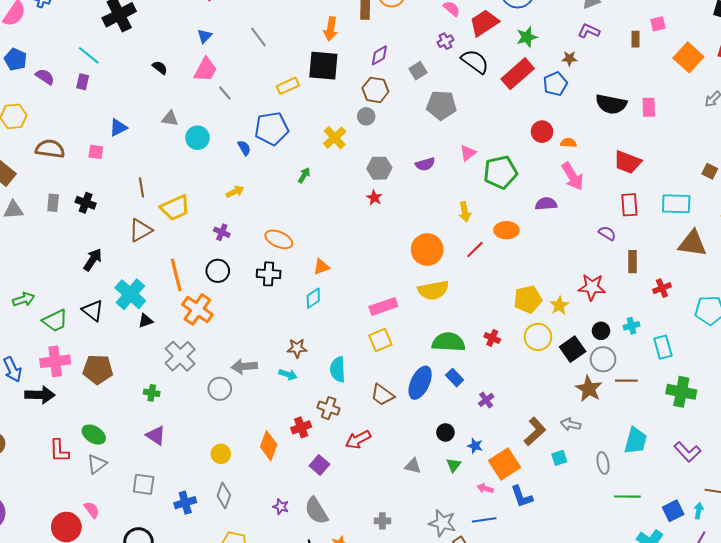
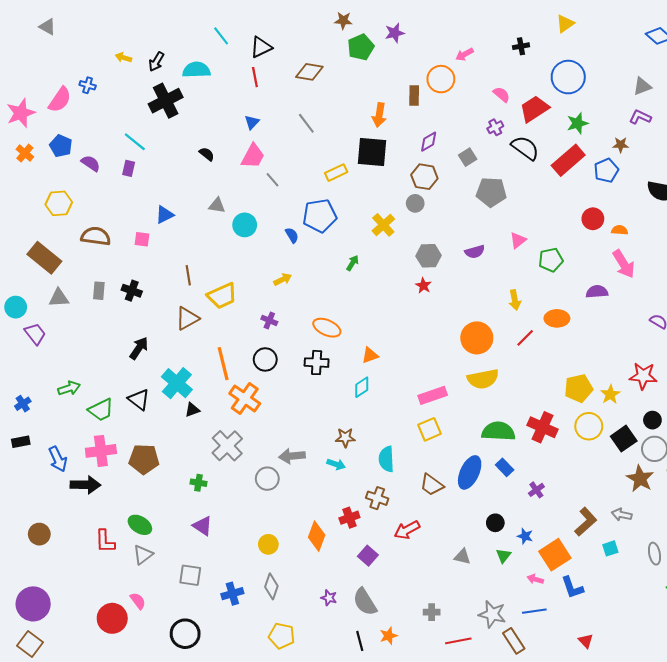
green pentagon: (500, 172) -> (551, 260), size x0.7
red cross: (492, 338) -> (543, 427), size x1.8

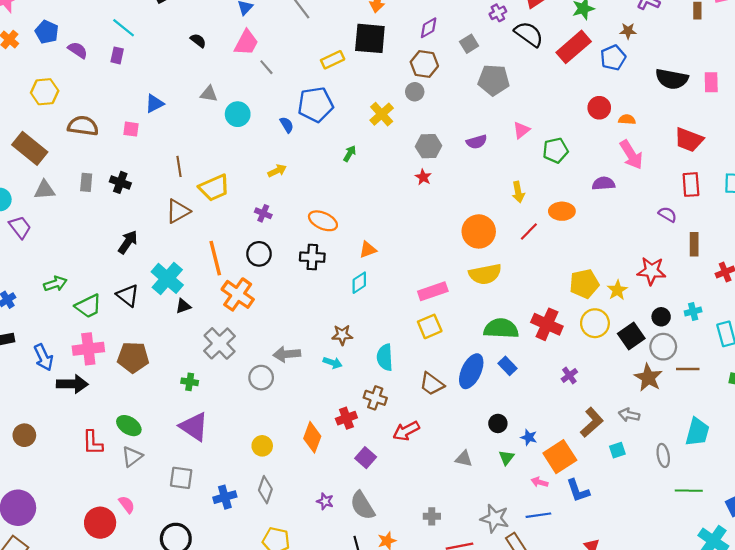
purple cross: (536, 490) -> (569, 375), moved
purple triangle: (203, 526) -> (194, 427), size x1.4

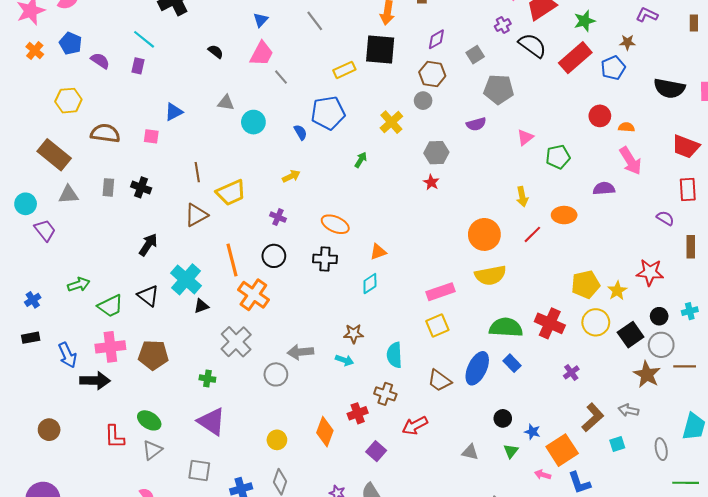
purple semicircle: (477, 142) -> (476, 124), moved

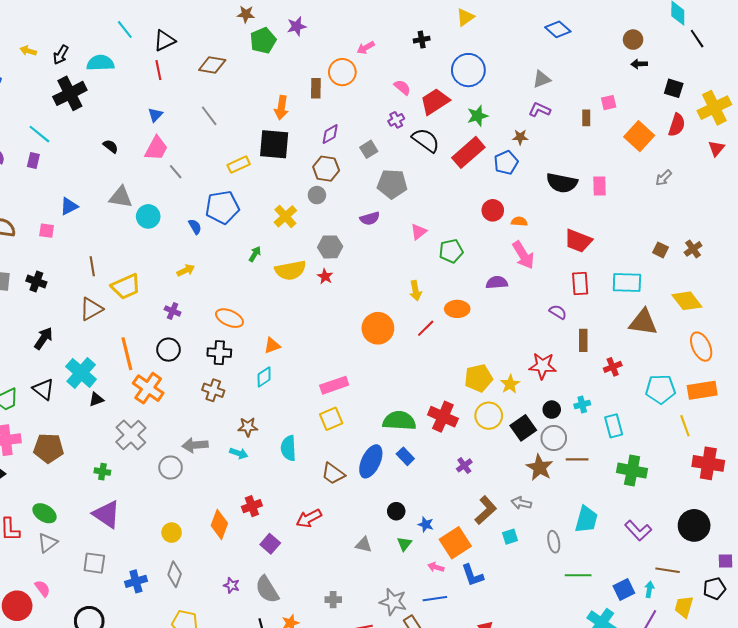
gray triangle: (226, 103) -> (121, 197), size x1.4
yellow semicircle: (491, 275) -> (290, 270), moved
brown cross: (385, 394) -> (213, 390), moved

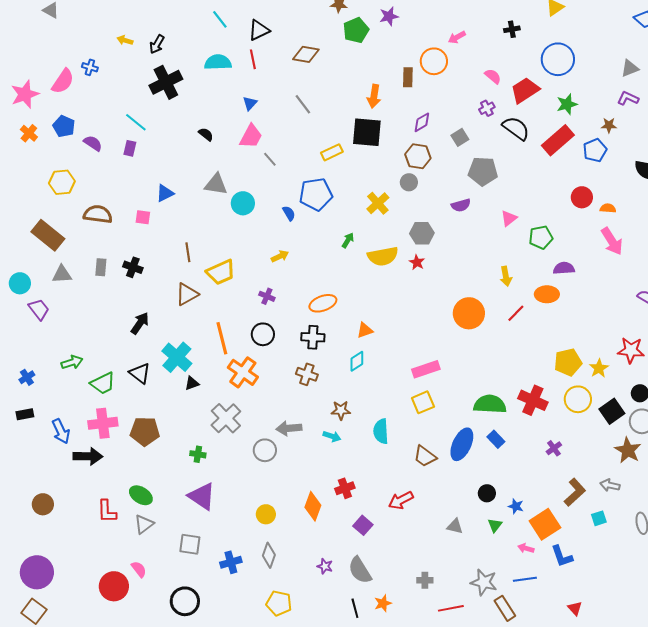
cyan semicircle: (100, 63) -> (218, 62), moved
purple semicircle: (497, 282) -> (564, 268), moved
orange ellipse: (229, 318) -> (323, 303), turned -44

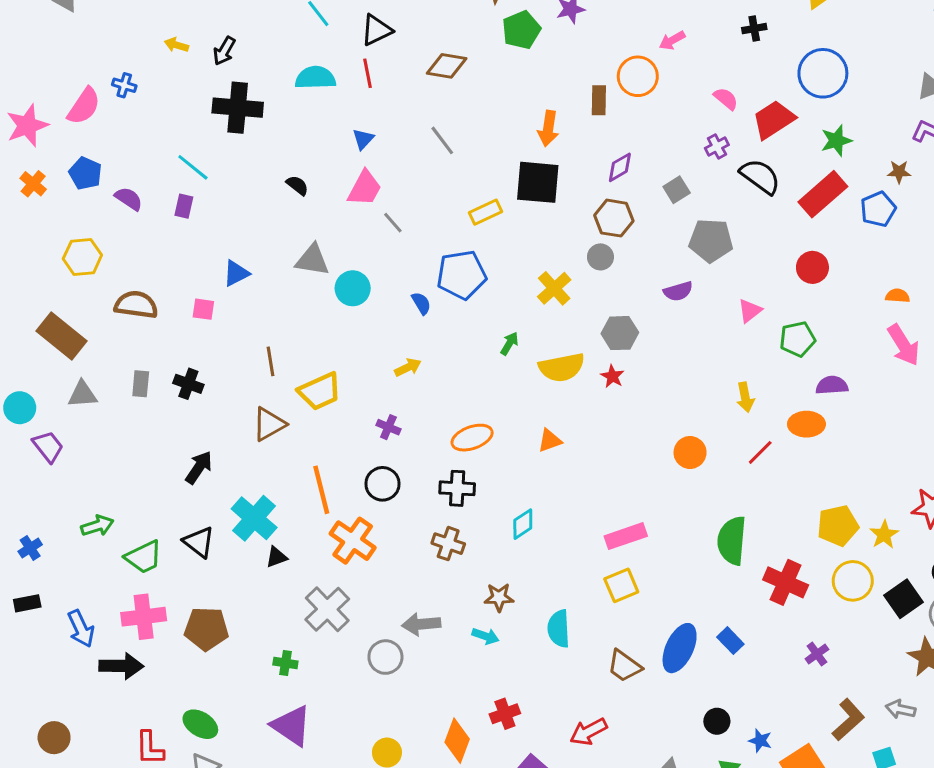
black cross: (166, 82) -> (238, 108), turned 32
red circle: (582, 197) -> (812, 267), moved
orange circle: (469, 313) -> (690, 452), size x0.7
orange triangle: (365, 330) -> (550, 441), moved
green semicircle: (490, 404) -> (732, 541), moved, turned -88

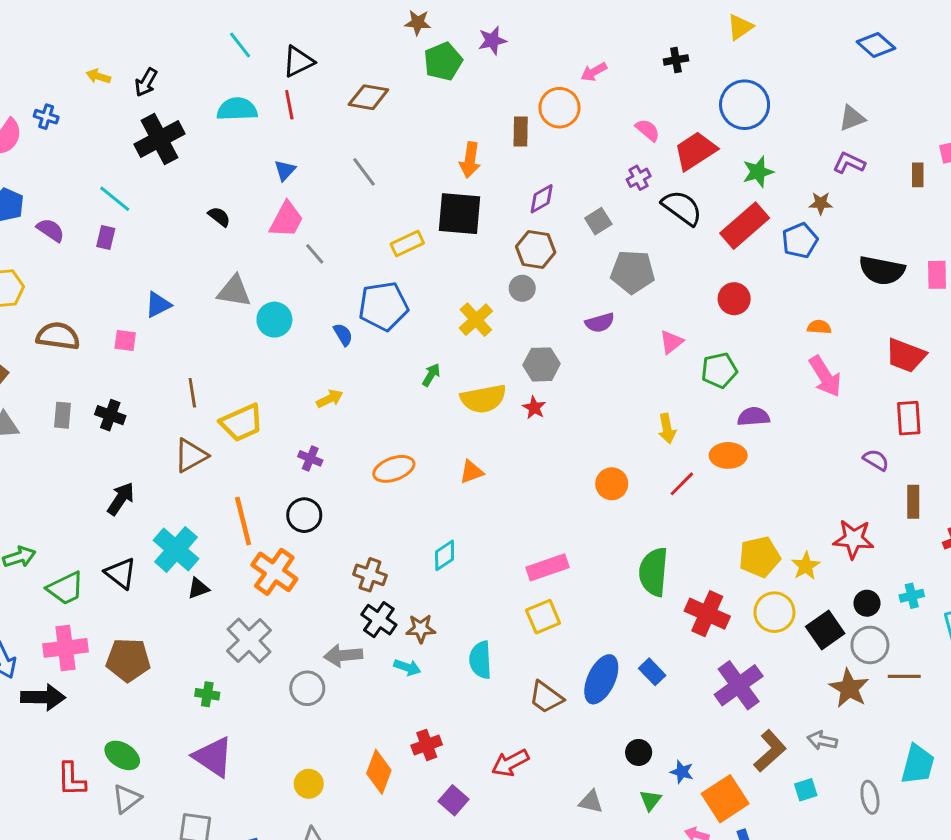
black cross: (238, 108) -> (160, 139), turned -33
black cross: (457, 488) -> (379, 620), moved, turned 32
purple cross: (817, 654) -> (739, 685), size x2.0

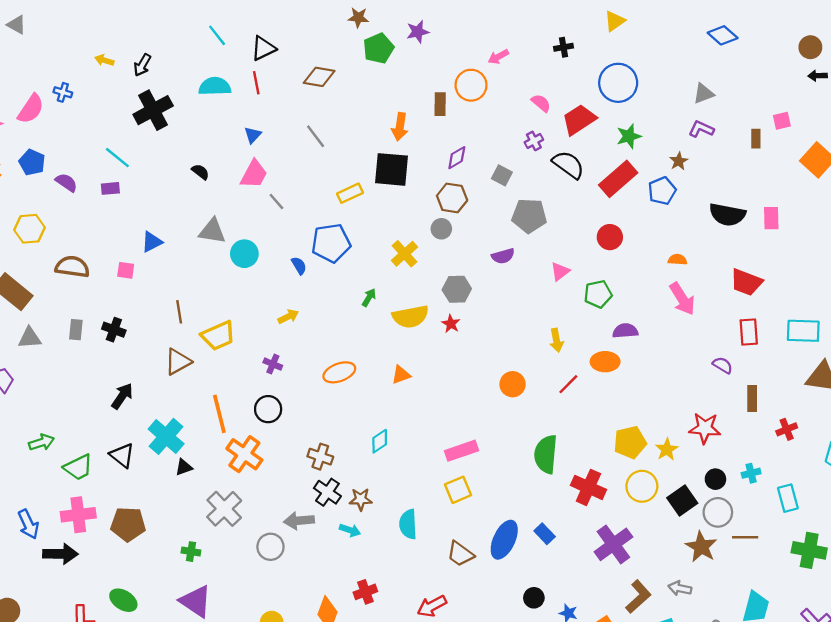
brown star: (821, 203) -> (679, 161), turned -30
gray square: (598, 221) -> (502, 175), turned -30
purple rectangle: (106, 238) -> (110, 188), turned 72

